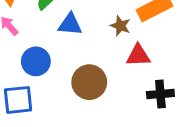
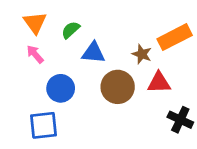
brown circle: (89, 82) -> (118, 87), moved
black cross: (160, 94) -> (180, 120), turned 30

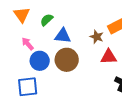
pink arrow: (35, 54) -> (28, 44), moved
brown circle: (118, 87) -> (67, 60), moved

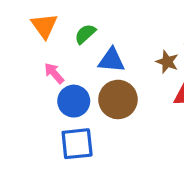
blue square: (28, 87) -> (77, 144), moved

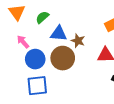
brown star: (167, 62) -> (78, 41), moved

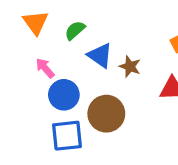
blue triangle: (59, 34) -> (100, 55), turned 30
brown circle: (63, 58) -> (106, 114), moved

